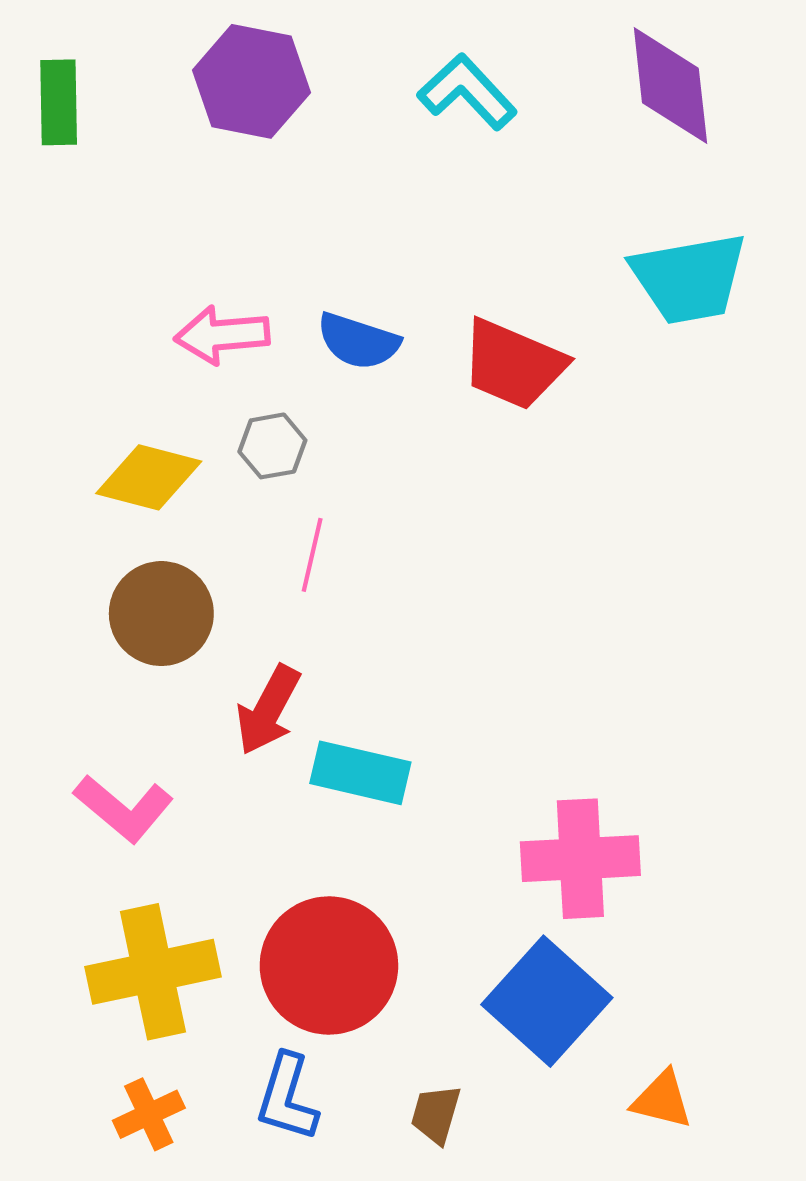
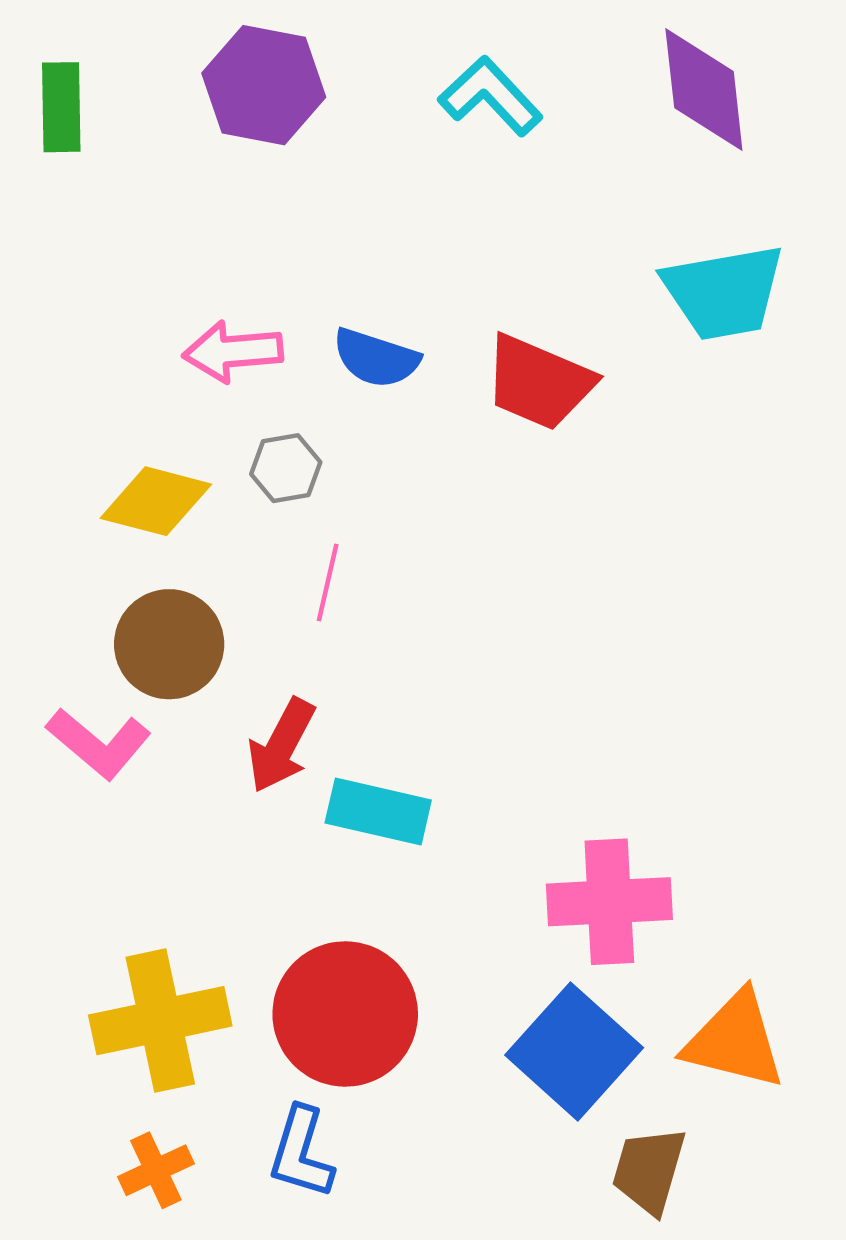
pink L-shape: (124, 808) -> (99, 743), moved
orange triangle: (662, 1100) -> (735, 1040), moved, size x1.6
brown trapezoid: (436, 1114) -> (649, 1170), moved, size x1.4

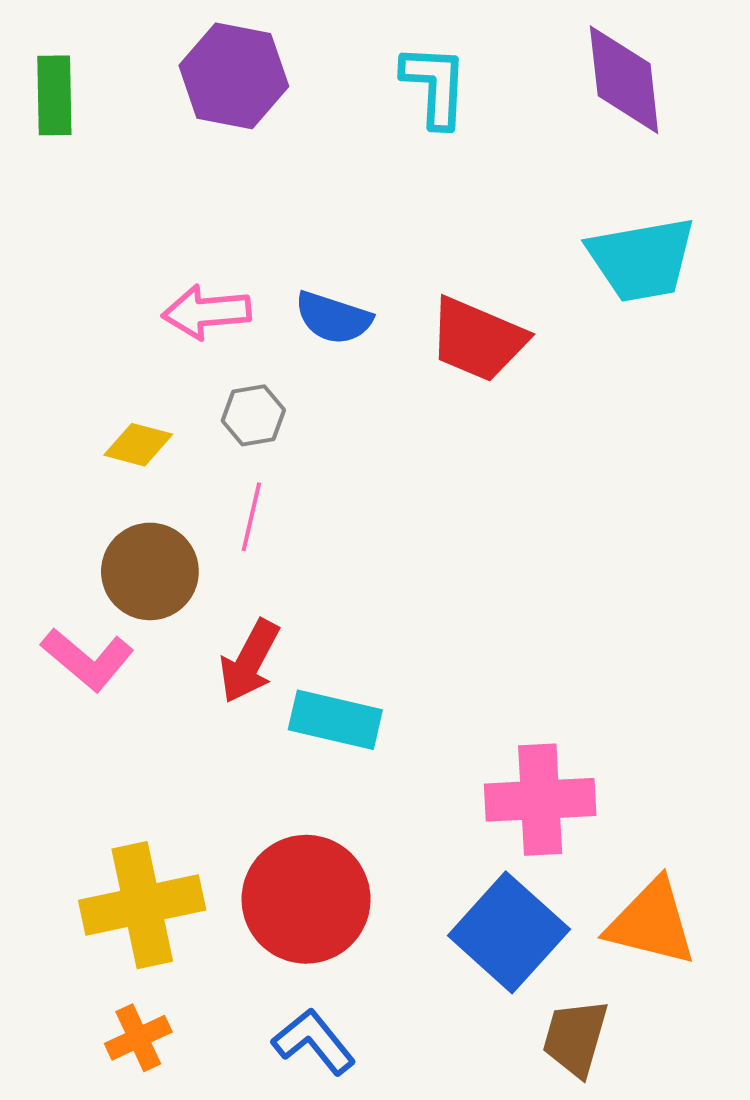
cyan L-shape: (490, 96) -> (435, 86), turned 46
yellow diamond: (156, 501) -> (138, 445), size x0.7
pink line: (328, 583) -> (251, 517), moved
blue L-shape: (301, 1153) -> (314, 1042), moved, turned 124

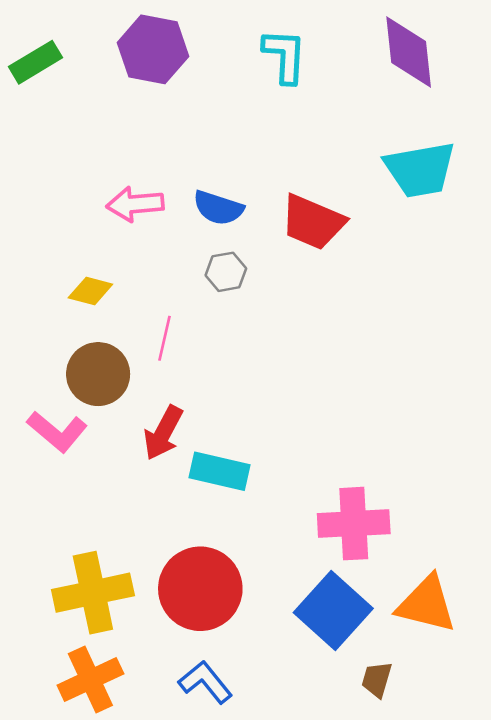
green rectangle: (54, 95) -> (35, 62), turned 60
gray hexagon: (253, 415) -> (226, 272), moved
orange cross: (138, 1038) -> (90, 680), size x1.5
brown trapezoid: (575, 1038) -> (377, 680), size x0.7

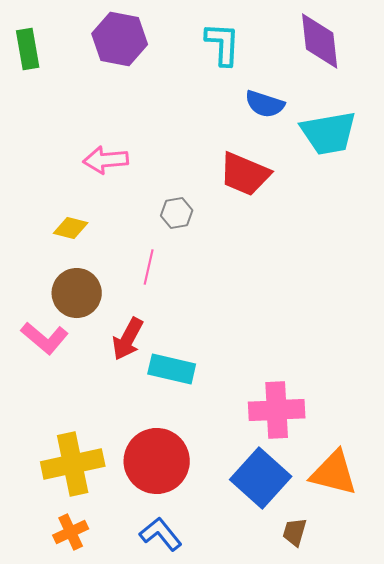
green rectangle: (35, 62) -> (28, 49), turned -69
blue semicircle: (218, 208) -> (265, 104), moved
pink line: (165, 338) -> (149, 267), moved
orange cross: (90, 680) -> (71, 532), size x0.7

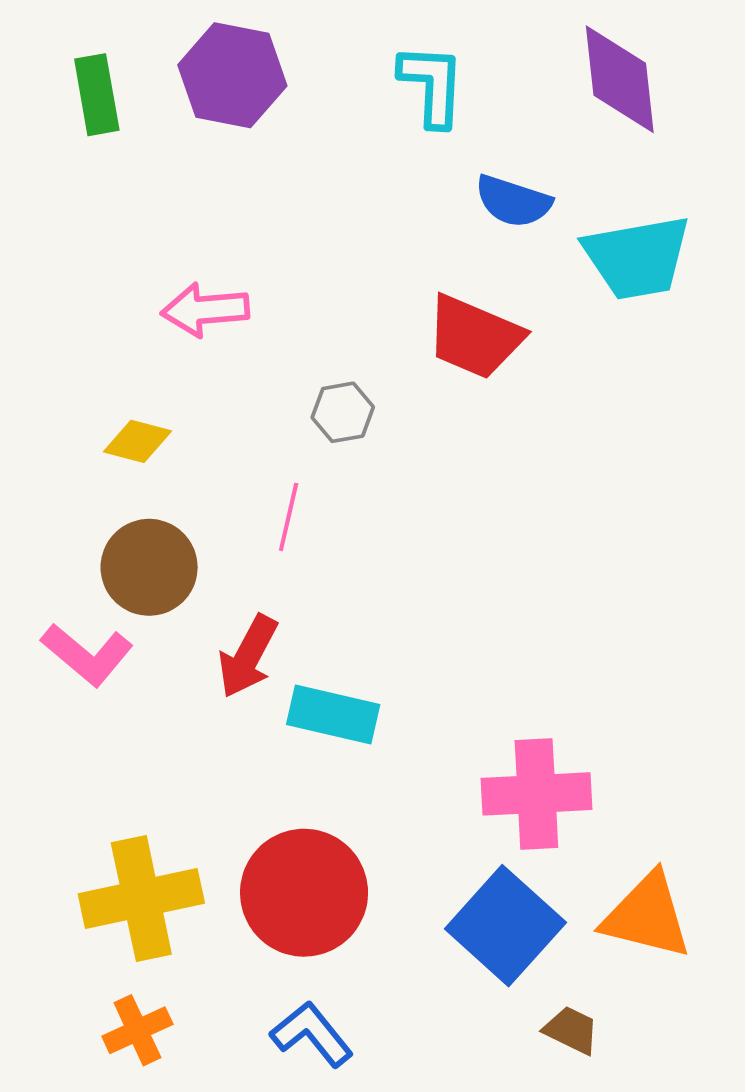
green rectangle: (28, 49) -> (97, 95), moved
brown trapezoid: (295, 532) -> (571, 1030), turned 100

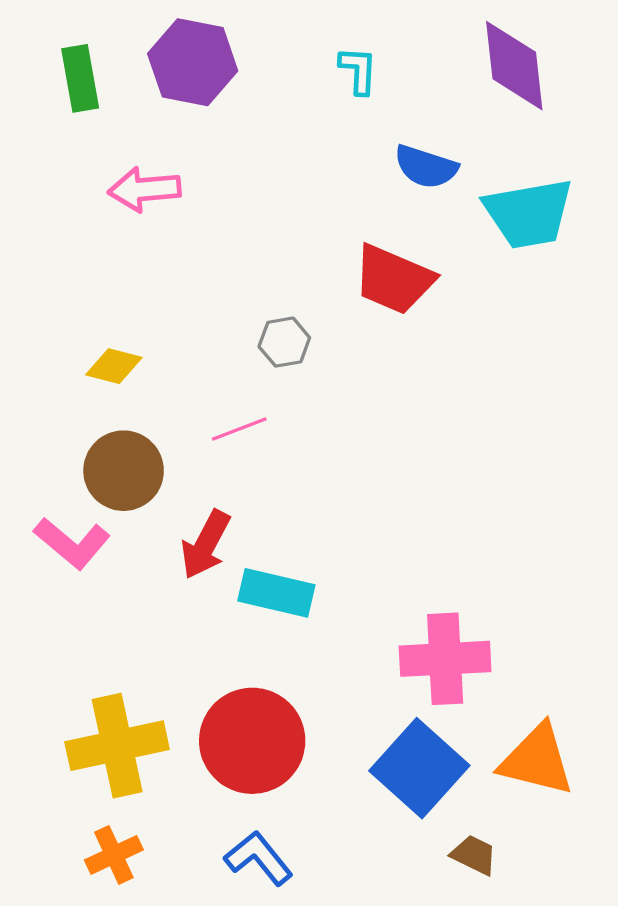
cyan L-shape: (432, 85) -> (358, 70), size x0.7
pink arrow: (205, 310) -> (144, 189), moved
pink line: (289, 517) -> (239, 429), turned 56

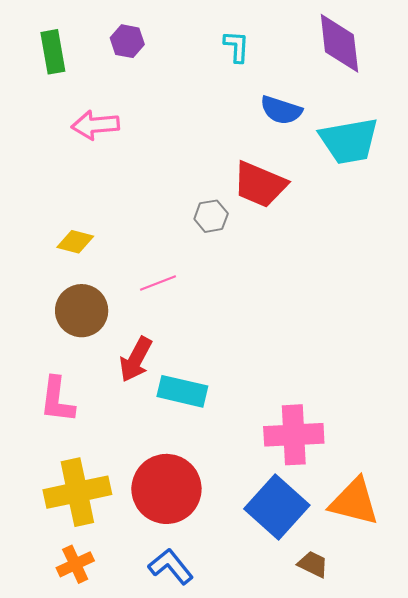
purple hexagon: (193, 62) -> (127, 41), size x0.6
gray hexagon: (284, 342) -> (211, 216), moved
pink L-shape: (72, 543) -> (57, 400), moved, turned 57

